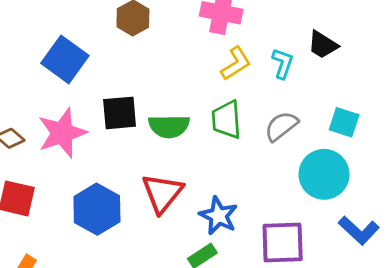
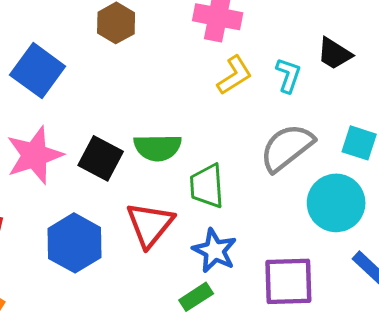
black square: (120, 113) -> (101, 158), moved, turned 33
green trapezoid: (226, 120) -> (207, 186), moved
gray semicircle: (281, 126) -> (287, 148), size x1.4

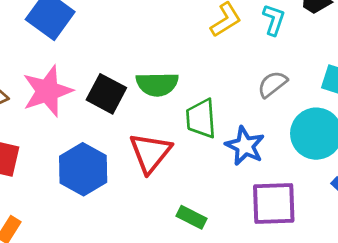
gray semicircle: (287, 148) -> (272, 84), size x0.6
blue star: (215, 251) -> (245, 146), moved
green rectangle: (196, 297) -> (191, 217), turned 60

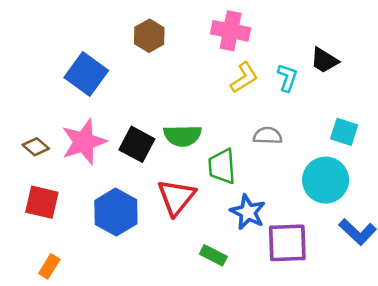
gray semicircle: (272, 84) -> (268, 136), moved, turned 40
blue star: (245, 146) -> (248, 212), moved

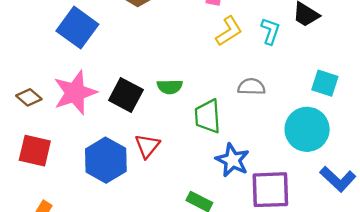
green semicircle: (183, 136) -> (170, 87), size x0.7
red triangle: (176, 197) -> (147, 146), moved, size x0.7

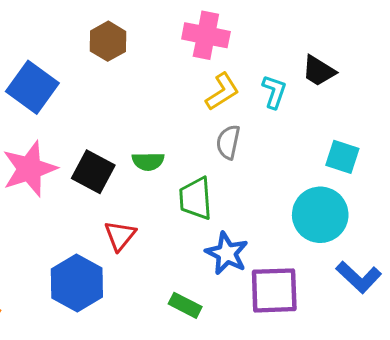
gray semicircle: (251, 87) -> (228, 142), moved, turned -80
blue hexagon: (106, 160) -> (77, 283), moved

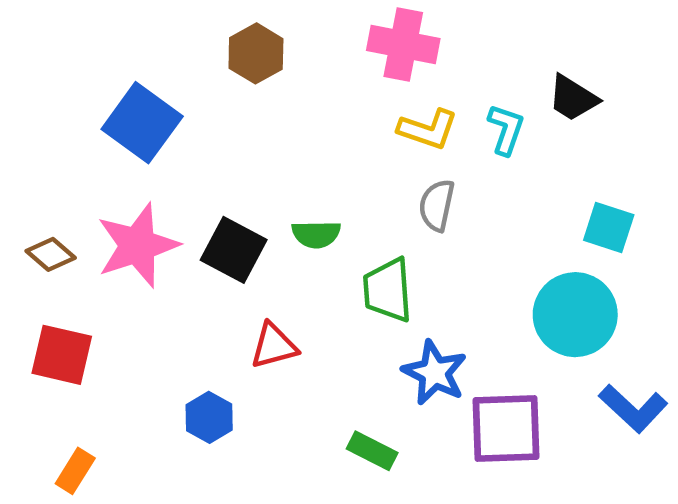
yellow L-shape: (222, 92) -> (428, 129), turned 51
red triangle: (120, 236) -> (274, 346), turned 36
blue hexagon: (77, 283) -> (209, 417), size x0.6

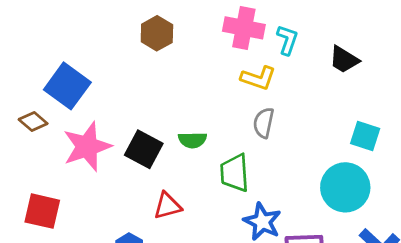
blue square: (142, 123) -> (67, 86), moved
cyan L-shape: (506, 129) -> (287, 40), moved
brown diamond: (51, 254) -> (33, 122), moved

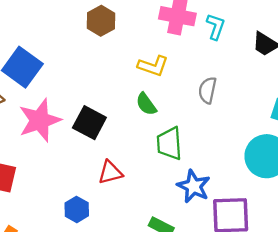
yellow L-shape: (258, 78) -> (153, 66), moved
gray semicircle: (264, 123) -> (207, 90), moved
green semicircle: (192, 140) -> (146, 104), moved, turned 55

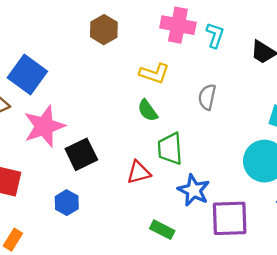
black square: (89, 123) -> (81, 154), moved, turned 36
red triangle: (110, 172) -> (139, 172), moved
blue hexagon: (77, 209) -> (67, 203), moved

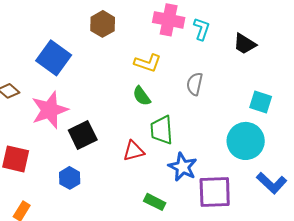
blue square: (27, 75) -> (54, 58), moved

